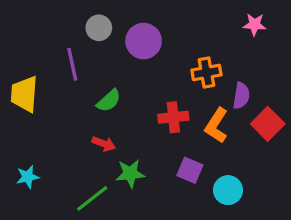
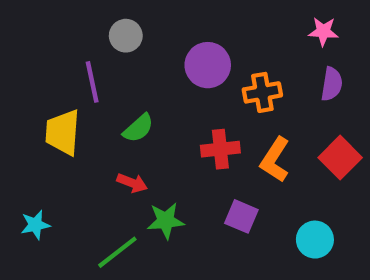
purple circle: (144, 41) -> (208, 65), moved
yellow trapezoid: (24, 94) -> (63, 132), moved
purple semicircle: (241, 96) -> (332, 84), moved
cyan circle: (228, 190) -> (315, 240), moved

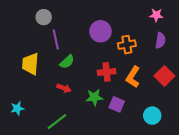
gray circle: (126, 36) -> (44, 17), moved
purple line: (92, 82) -> (56, 39), moved
green star: (166, 221) -> (94, 97), moved

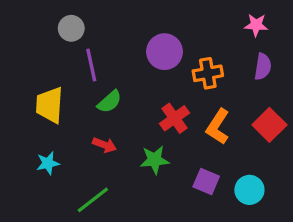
red cross: (107, 72) -> (175, 118), turned -30
purple square: (117, 104) -> (206, 182), moved
cyan star: (17, 108) -> (48, 163), moved

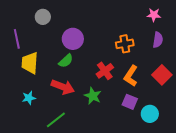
purple circle: (165, 52) -> (73, 39), moved
purple line: (91, 65) -> (17, 39), moved
red arrow: (105, 145) -> (63, 87), size x1.6
green star: (155, 160) -> (93, 96), turned 30
purple square: (206, 182) -> (130, 102), moved

